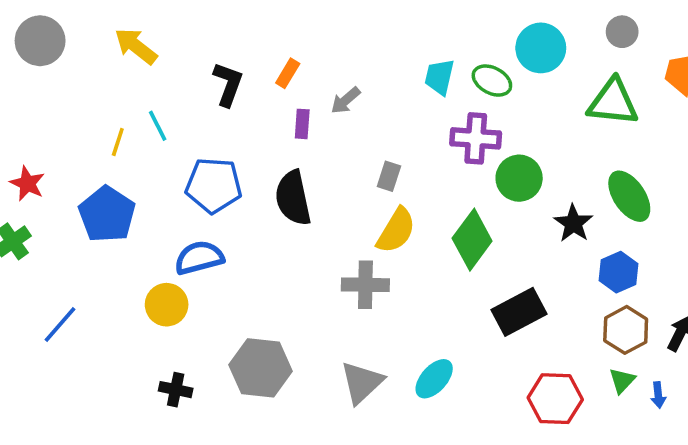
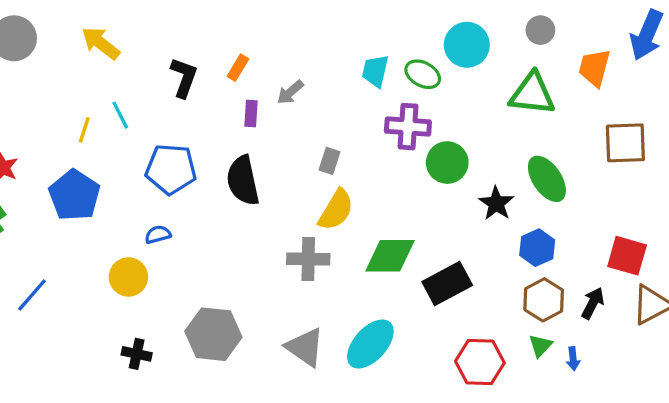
green diamond: (472, 240) -> (390, 256), moved, turned 54
blue semicircle: (199, 258) -> (158, 234), size x0.6
cyan ellipse: (434, 379) -> (370, 344), size x1.4
gray triangle: (362, 382) -> (305, 347), turned -42

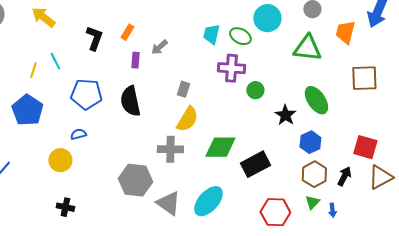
green circle: (447, 163) -> (255, 90), size x0.7
gray hexagon: (213, 334) -> (135, 180), moved

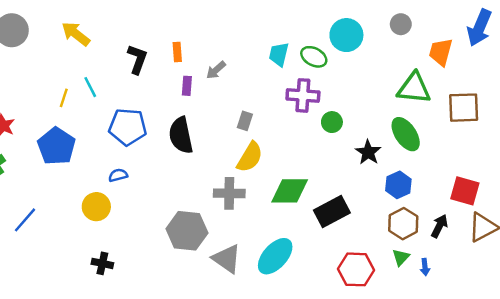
orange rectangle: (127, 32) -> (177, 52), turned -35
green triangle: (307, 48) -> (414, 88), moved

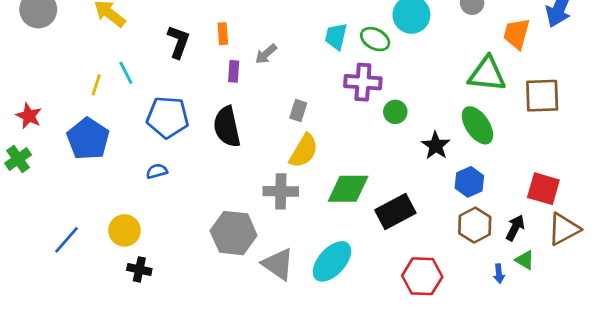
yellow circle: (96, 207) -> (124, 230), moved
blue line: (25, 220) -> (67, 240), moved
green triangle: (401, 257) -> (525, 260), moved, turned -42

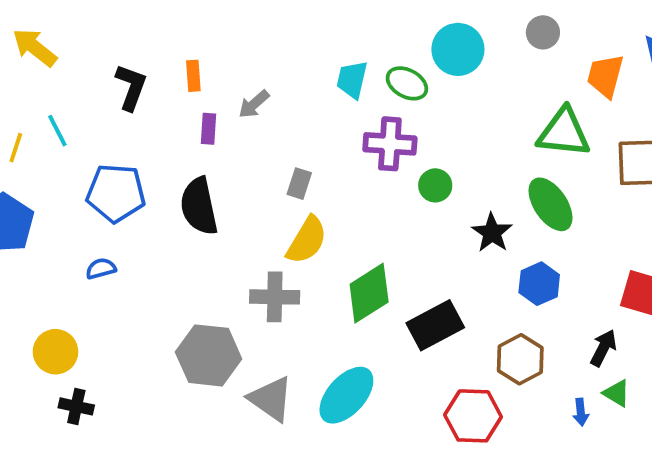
green diamond: (348, 189) -> (369, 293), turned -33
brown hexagon: (475, 225) -> (520, 359), moved

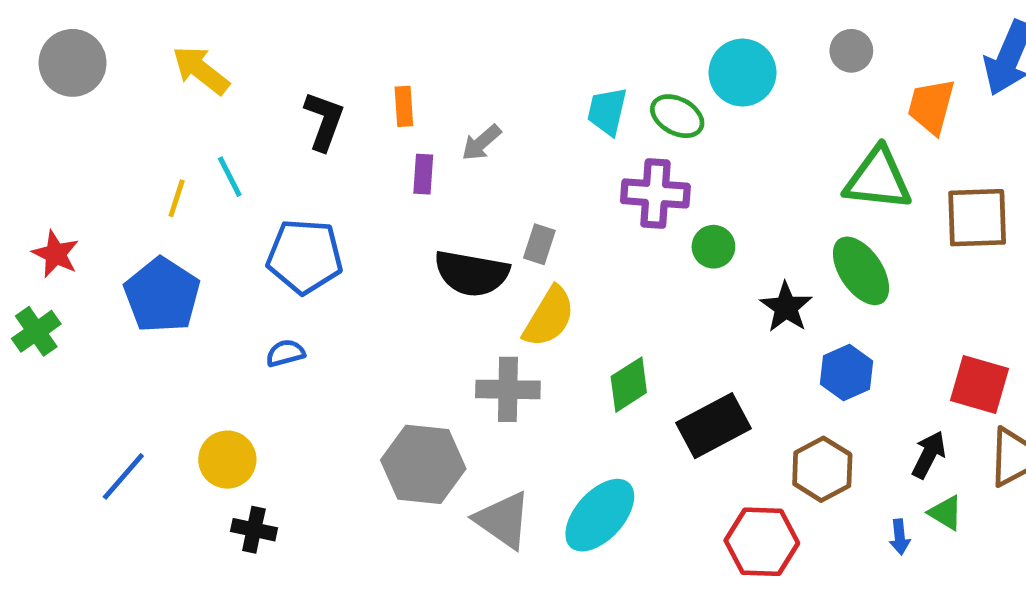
black semicircle: (199, 206) -> (472, 273), moved, turned -68
green diamond: (369, 293) -> (629, 385), size x0.7

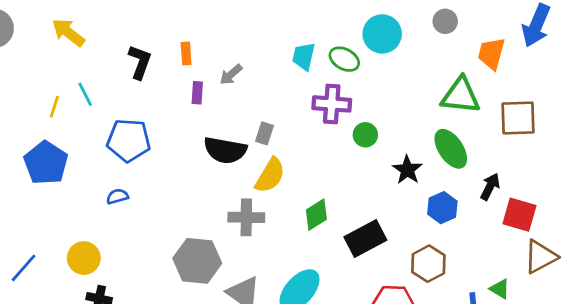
black arrow: (929, 455) -> (490, 187), moved

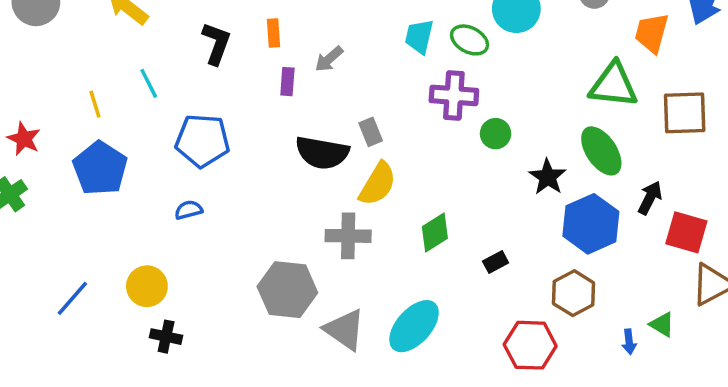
yellow line: (54, 107) -> (95, 104), moved, turned -35
gray rectangle: (264, 133) -> (371, 132), turned -40
blue hexagon: (442, 208) -> (591, 224), size x1.5
black rectangle: (365, 238) -> (496, 262), size x0.5

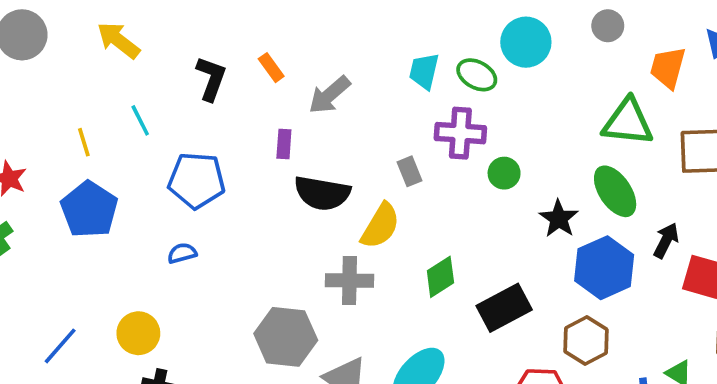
orange rectangle: (274, 33) -> (271, 68), turned -32
gray arrow: (329, 59) -> (329, 95), size x1.4
purple rectangle: (287, 82) -> (284, 144), moved
gray rectangle: (371, 132) -> (409, 171), moved
black rectangle: (496, 262) -> (504, 308), size x2.0

